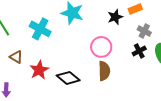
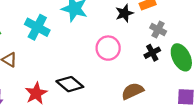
red star: (39, 70) -> (36, 93), moved
brown semicircle: (104, 71) -> (133, 91), moved, turned -114

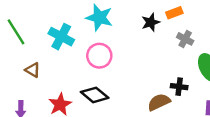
pink circle: (108, 48) -> (99, 56), moved
black cross: (152, 53) -> (179, 87), moved, turned 35

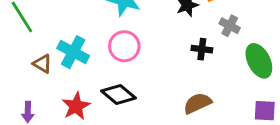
cyan cross: (61, 37) -> (73, 52), moved
black cross: (179, 87) -> (202, 49), moved

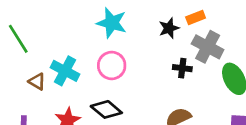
gray cross: (230, 26) -> (208, 47), size x1.6

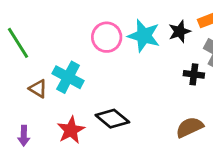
cyan star: (112, 23) -> (144, 36), moved
pink circle: (112, 65) -> (107, 37), moved

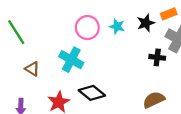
cyan star: (144, 36) -> (117, 26), size x0.6
cyan cross: (68, 77) -> (71, 60), moved

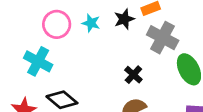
black cross: (157, 57) -> (133, 75), moved, turned 35

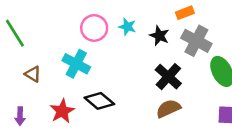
black star: (124, 19) -> (159, 36), moved, turned -30
black cross: (133, 75) -> (168, 77), size x1.5

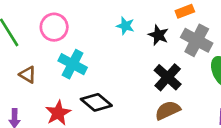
pink circle: (94, 28) -> (54, 27), moved

